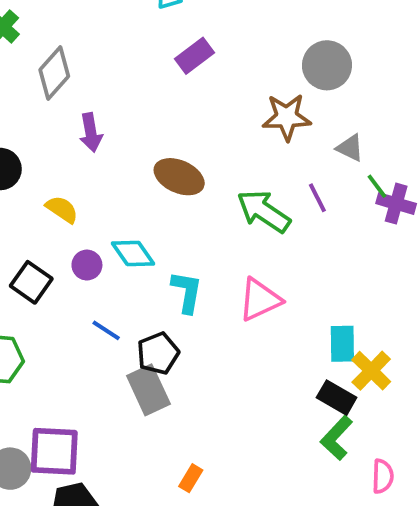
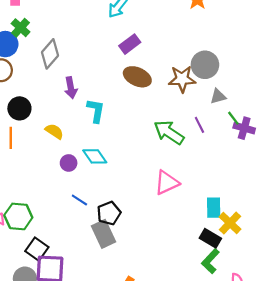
gray circle: (327, 65) -> (205, 65), moved
gray triangle: (350, 148) -> (218, 96), turned -42
brown ellipse: (179, 177) -> (137, 77), moved
black square: (31, 282) -> (37, 249), moved
cyan L-shape: (187, 292) -> (96, 111), moved

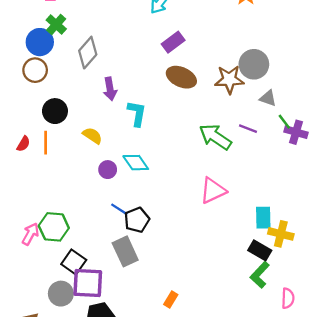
gray triangle: (218, 96) -> (268, 98), turned 35
purple line: (199, 125) -> (248, 129), turned -42
black pentagon: (109, 213) -> (137, 220), moved
yellow cross: (230, 223) -> (281, 234), turned -30
gray rectangle: (103, 234) -> (125, 251), moved

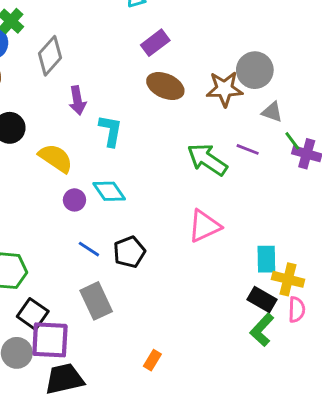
yellow semicircle: (92, 136) -> (56, 158), size x1.4
black pentagon: (137, 220) -> (129, 252), moved
pink semicircle: (288, 298) -> (297, 310), moved

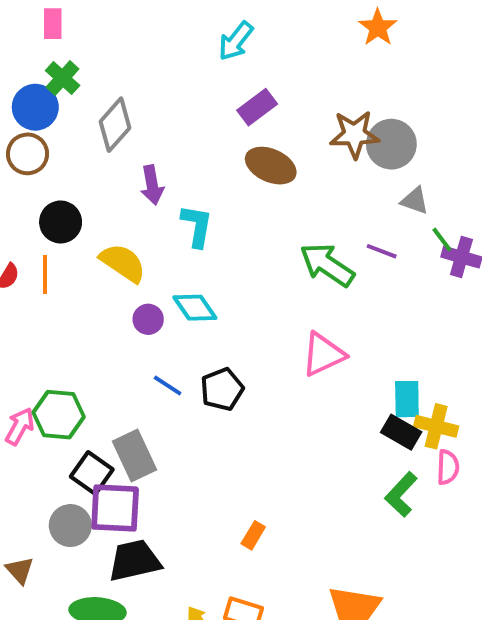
brown star: (225, 89) -> (354, 134), moved
black rectangle: (262, 300) -> (401, 432), moved
gray rectangle: (96, 301) -> (135, 455), moved

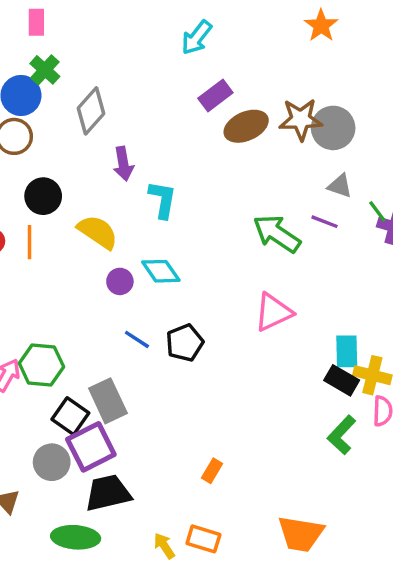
brown ellipse: (271, 166) -> (246, 126), moved, turned -48
gray triangle: (415, 201) -> (340, 186), moved
purple square: (115, 508) -> (91, 447), turned -30

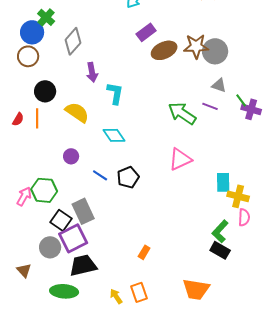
purple circle: (120, 281) -> (71, 156), moved
black rectangle: (342, 380) -> (220, 250), moved
orange rectangle: (203, 539) -> (139, 292), turned 54

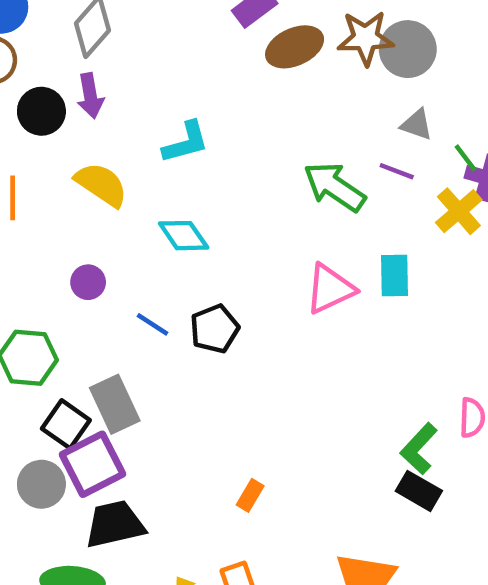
purple arrow: (92, 72) -> (90, 96), moved
black circle: (45, 91) -> (41, 111), moved
cyan L-shape: (115, 93) -> (186, 142), turned 65
cyan rectangle: (223, 182) -> (394, 276), moved
yellow cross: (238, 196) -> (459, 211), moved, turned 35

